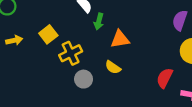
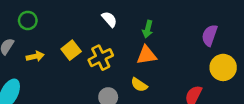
green arrow: (99, 22) -> (148, 29), moved
yellow cross: (71, 53) -> (101, 58), moved

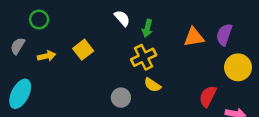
green arrow: (148, 29) -> (147, 28), moved
orange triangle: (146, 55) -> (194, 37), moved
yellow cross: (101, 58) -> (144, 57), moved

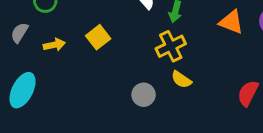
orange triangle: (194, 37) -> (231, 22), turned 30

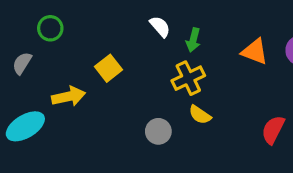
yellow arrow: (54, 45) -> (69, 96), moved, size x1.4
cyan ellipse: (23, 90) -> (25, 126), turned 32

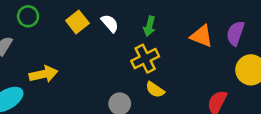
white semicircle: (160, 27) -> (110, 23), moved
yellow square: (108, 68) -> (77, 22), moved

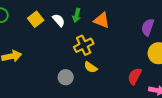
green arrow: (149, 26) -> (77, 15), moved
orange triangle: (202, 36) -> (102, 20), moved

